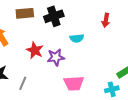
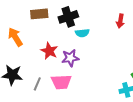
cyan semicircle: (77, 38) -> (82, 33), moved
pink trapezoid: (74, 83) -> (61, 82), moved

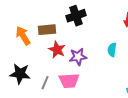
brown rectangle: (39, 14) -> (47, 30), moved
cyan semicircle: (82, 33) -> (112, 50), moved, turned 104

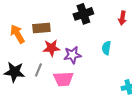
black cross: (76, 16) -> (83, 14), moved
red star: (57, 50) -> (51, 48), turned -30
gray line: (45, 83) -> (38, 70), moved

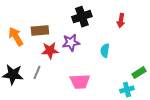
purple star: (72, 55) -> (71, 43), moved
pink trapezoid: (63, 79) -> (80, 82), moved

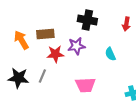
black cross: (82, 17) -> (87, 20), turned 30
cyan semicircle: (105, 51) -> (110, 54), turned -32

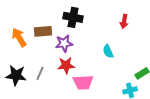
black cross: (87, 20) -> (73, 17), moved
purple star: (76, 46) -> (64, 43), moved
red star: (55, 54) -> (66, 65), moved

